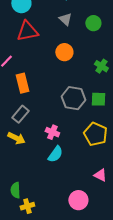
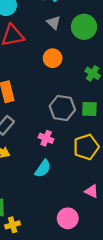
green circle: (93, 23) -> (84, 27), size x1.5
pink cross: (52, 132) -> (46, 138), moved
yellow pentagon: (95, 134) -> (86, 147), turned 30

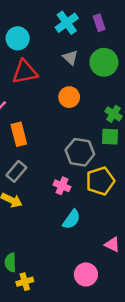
green square: (89, 109) -> (110, 137), moved
yellow pentagon: (86, 147) -> (100, 181), moved
cyan semicircle: (43, 169) -> (72, 219), moved

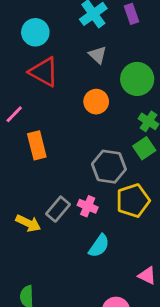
green circle: (104, 62) -> (137, 79), moved
red triangle: (25, 72) -> (44, 72), turned 40
green square: (110, 137) -> (144, 148), turned -36
gray rectangle: (16, 171) -> (58, 209), moved

